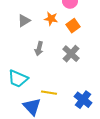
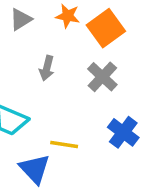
orange square: (73, 26) -> (106, 28), size x1.5
blue cross: (83, 100) -> (123, 132), moved

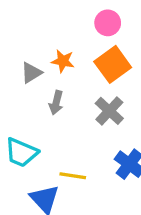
orange star: (68, 16) -> (63, 61), moved
gray triangle: (21, 19) -> (31, 73), moved

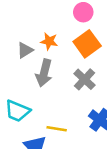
gray arrow: (56, 103) -> (44, 73), size x1.5

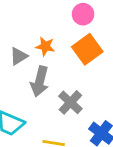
gray cross: (85, 79) -> (70, 102), moved

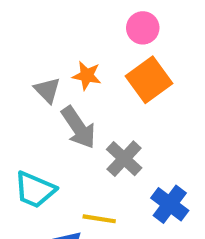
gray triangle: (19, 56) -> (47, 90), turned -42
gray arrow: (40, 81) -> (78, 127), turned -48

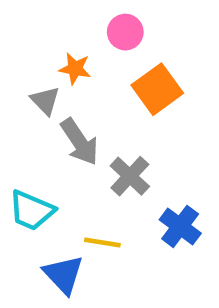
pink circle: (143, 28) -> (125, 32), moved
orange star: (87, 76) -> (75, 69), moved

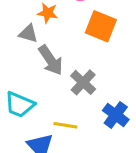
orange square: (157, 89) -> (101, 26), turned -32
gray triangle: (45, 101) -> (28, 34), turned -30

